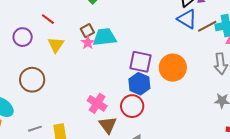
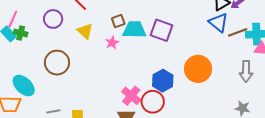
pink star: (88, 43) -> (112, 43), moved
yellow triangle: (56, 45) -> (85, 31), turned -30
purple square: (141, 62) -> (161, 30), moved
pink cross: (97, 103) -> (131, 96), moved

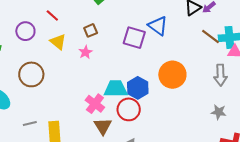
blue triangle: (218, 23) -> (158, 26), moved
cyan trapezoid: (134, 30) -> (116, 89), moved
brown line: (238, 32) -> (210, 36), turned 60
pink cross: (131, 96) -> (95, 104), moved

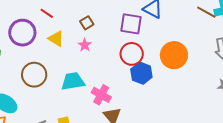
purple circle: (25, 31) -> (22, 33), size x1.4
cyan trapezoid: (116, 89) -> (73, 81), moved
red circle: (129, 109) -> (132, 54), moved

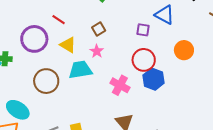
purple square: (131, 24) -> (143, 30), size x0.6
orange circle: (174, 55) -> (184, 50), moved, size x0.7
cyan trapezoid: (73, 81) -> (80, 70), moved
pink cross: (101, 95) -> (120, 85), moved

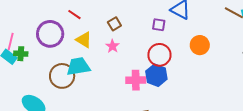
cyan trapezoid: (80, 70) -> (78, 66), moved
blue hexagon: (154, 79) -> (156, 75), moved
pink cross: (120, 85) -> (136, 80), turned -30

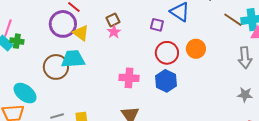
purple circle: (50, 34) -> (63, 24), moved
pink star: (112, 46) -> (114, 32), moved
red circle: (159, 55) -> (167, 53), moved
blue hexagon: (156, 75) -> (166, 81), moved

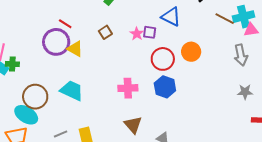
pink star: (114, 32) -> (137, 34), moved
cyan trapezoid: (73, 59) -> (72, 90), moved, turned 35
brown circle: (56, 67) -> (35, 97), moved

